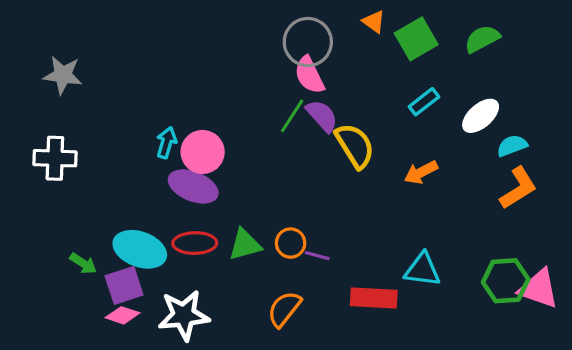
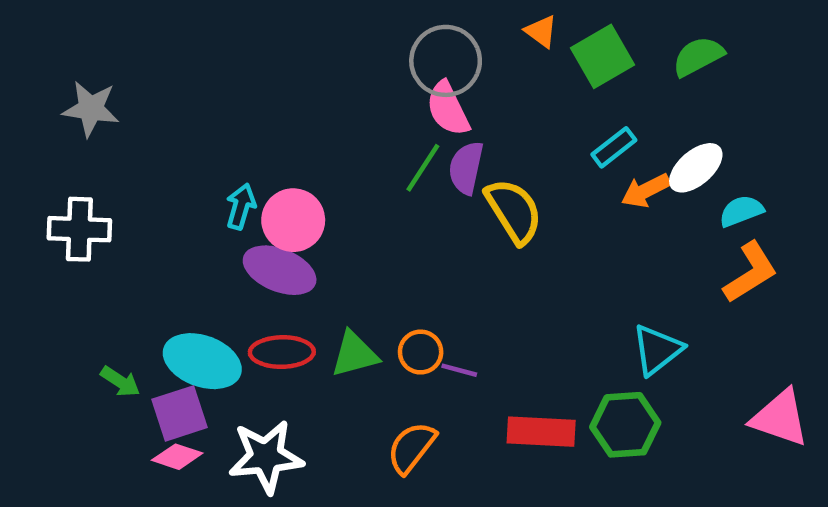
purple semicircle: (322, 116) -> (466, 168), turned -126
orange arrow: (421, 172) -> (646, 191), moved
cyan triangle: (422, 270) -> (657, 350), moved, turned -45
green hexagon: (506, 281) -> (625, 425), moved

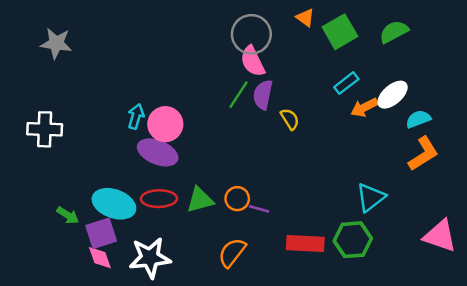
gray star: (91, 109) -> (56, 43), moved
yellow semicircle: (514, 211) -> (290, 119), size x0.6
pink diamond: (177, 457) -> (100, 258), turned 52

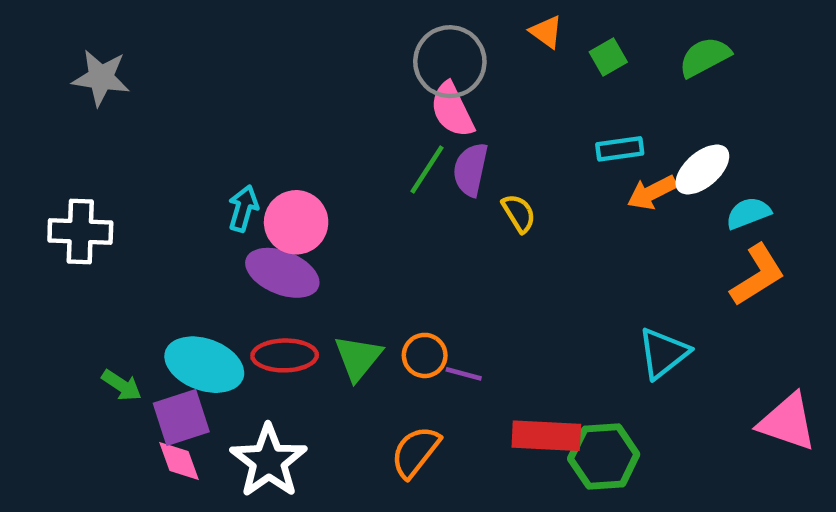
green square: (340, 32) -> (608, 57), size x0.6
cyan rectangle: (346, 83) -> (620, 149), turned 30
green triangle: (200, 200) -> (358, 358), turned -36
green hexagon: (353, 240) -> (604, 456), moved
white star: (150, 258) -> (269, 461), turned -30

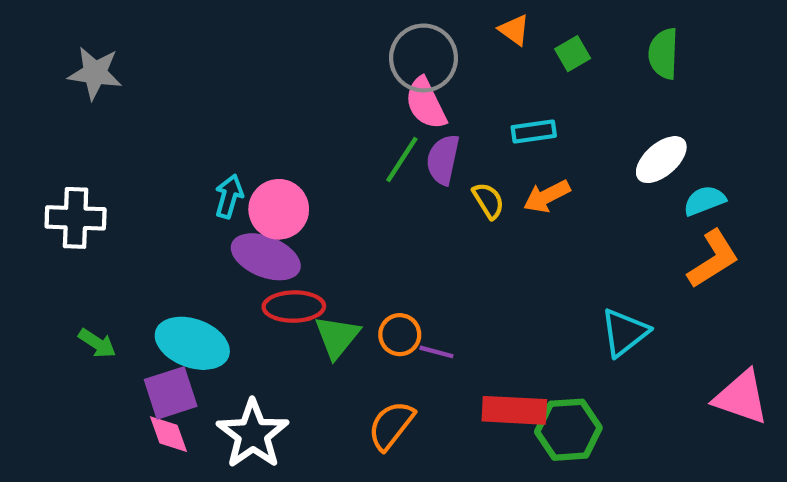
green semicircle: (705, 57) -> (663, 54), turned -60
cyan rectangle: (620, 149) -> (534, 131), moved
orange arrow: (652, 192) -> (547, 196), moved
red ellipse: (285, 355) -> (294, 307), moved
green arrow: (122, 385) -> (97, 343), moved

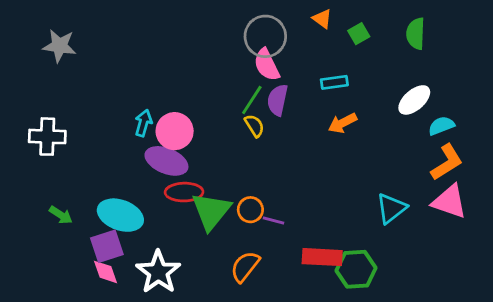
yellow semicircle: (488, 201) -> (254, 126), moved
green triangle: (337, 337) -> (211, 211), size x1.4
pink triangle: (741, 397) -> (449, 202), moved

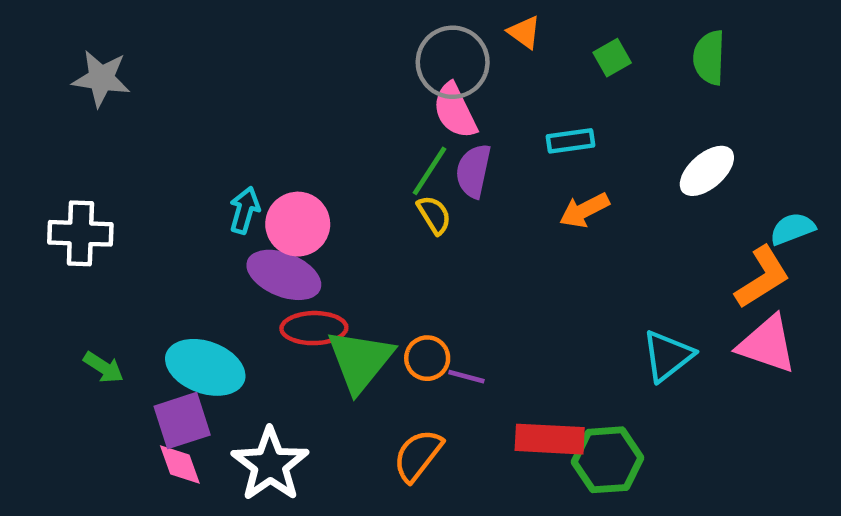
orange triangle: (322, 19) -> (524, 32), moved
cyan semicircle: (441, 126) -> (792, 229), moved

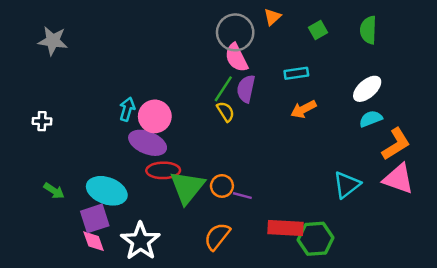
orange triangle: (524, 32) -> (272, 17), turned 42
cyan semicircle: (792, 229) -> (371, 119), moved
white cross: (80, 233) -> (42, 121), size x0.6

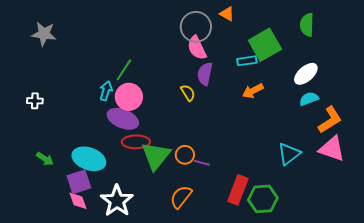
orange triangle: (272, 17) -> (227, 14), turned -49
green square: (318, 30) -> (265, 45), moved, size x2.0
green line: (223, 89) -> (124, 70), moved
red rectangle: (286, 228) -> (238, 190), turned -72

